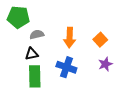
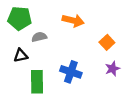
orange arrow: (70, 38) -> (73, 21), moved, turned -78
black triangle: (32, 54) -> (21, 55), moved

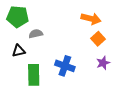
orange arrow: (73, 21) -> (91, 19), moved

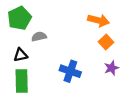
green pentagon: (18, 17) -> (19, 18), turned -30
green rectangle: (34, 75) -> (22, 81), moved

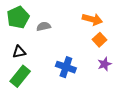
gray semicircle: (39, 37) -> (44, 26), moved
green rectangle: (22, 81) -> (20, 76), turned 40

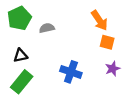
orange arrow: (92, 19) -> (99, 20), turned 42
orange square: (99, 40) -> (107, 42), turned -32

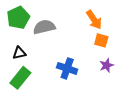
gray semicircle: (47, 28) -> (44, 27), size x1.5

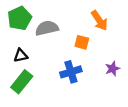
orange square: (101, 40) -> (82, 42), moved
blue cross: (67, 68) -> (71, 72), turned -36

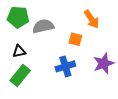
green pentagon: (20, 18) -> (18, 17), turned 30
purple star: (112, 69) -> (104, 63), size x1.5

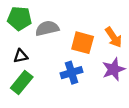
orange arrow: (92, 19) -> (114, 37), moved
orange square: (75, 39) -> (83, 43), size x1.5

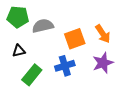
orange square: (83, 43) -> (75, 39), turned -35
green rectangle: (22, 83) -> (32, 75), moved

